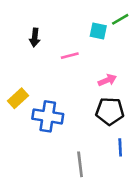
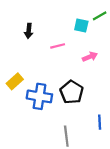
pink arrow: (107, 80) -> (90, 57), moved
black pentagon: (110, 111) -> (72, 92), moved, turned 30

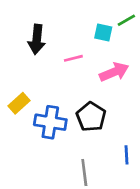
black arrow: (29, 31) -> (37, 39), size x1.5
pink arrow: (90, 57) -> (114, 72), size x1.5

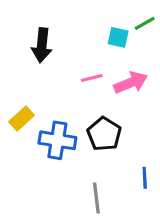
pink line: (73, 58) -> (92, 78), moved

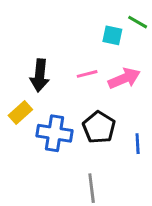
green line: (145, 23) -> (138, 22), turned 60
black arrow: (42, 45) -> (40, 75), moved
blue line: (145, 178) -> (138, 144), moved

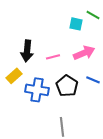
pink line: (87, 74) -> (53, 57), moved
blue line: (138, 144) -> (93, 80), moved, turned -64

